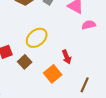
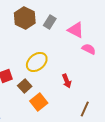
pink semicircle: (89, 25) -> (89, 49), turned 40
orange square: (53, 74) -> (39, 102), moved

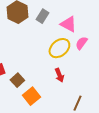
pink semicircle: (89, 49) -> (81, 43), turned -80
yellow ellipse: (37, 62) -> (59, 48), moved

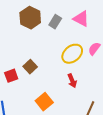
pink triangle: (68, 24) -> (81, 19), moved
brown square: (17, 80) -> (30, 67), moved

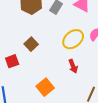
brown square: (30, 67) -> (31, 44), moved

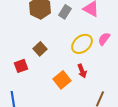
orange square: (45, 87) -> (62, 80), moved

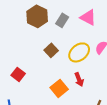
brown square: (40, 49) -> (51, 50), moved
red square: (21, 66) -> (18, 74), turned -32

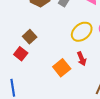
brown square: (51, 50) -> (30, 37), moved

